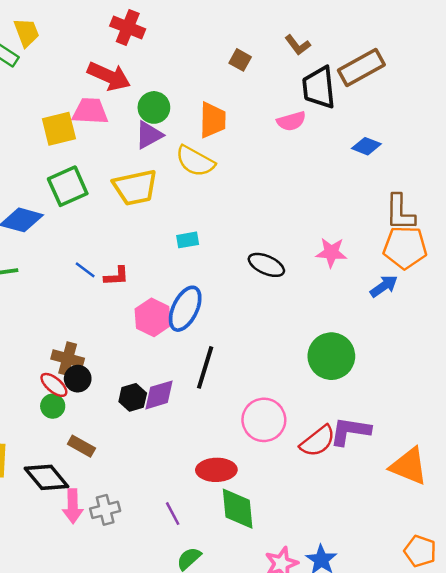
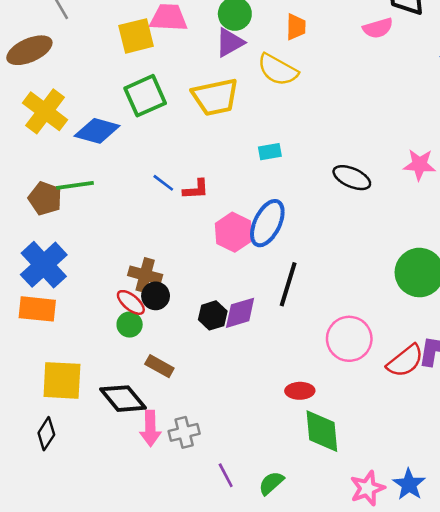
orange trapezoid: (213, 120) -> (296, 27), size x0.7
red ellipse: (216, 470) -> (300, 391), size x0.7
purple line: (173, 514) -> (226, 475), moved

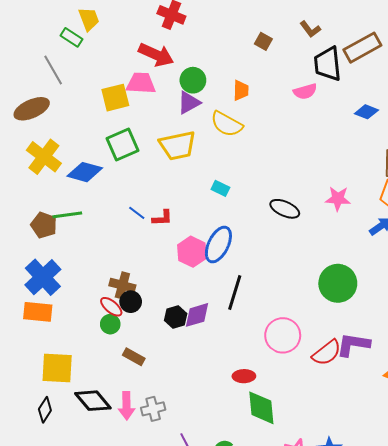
cyan rectangle: (270, 152) -> (220, 188), turned 36
black diamond: (123, 399) -> (93, 401), moved

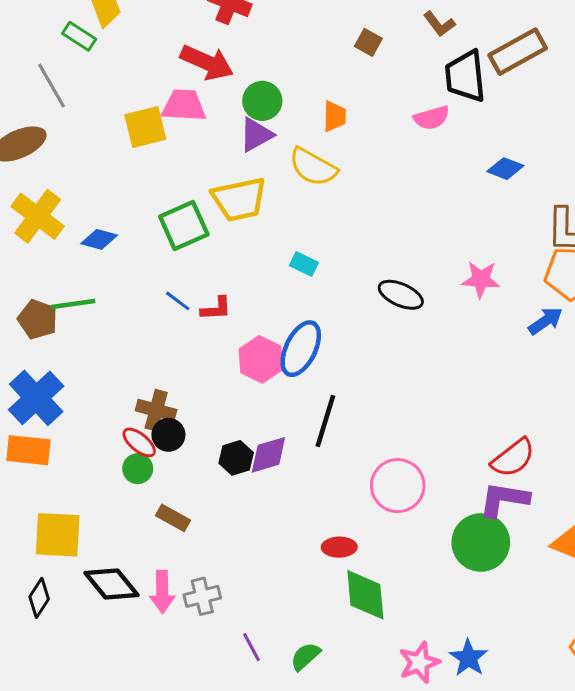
blue diamond: (366, 112) -> (505, 169), moved
green square: (122, 144) -> (184, 226), moved
blue diamond: (85, 172) -> (99, 239), size x0.7
green circle: (338, 283) -> (481, 542), moved
red semicircle: (327, 353) -> (513, 458), moved

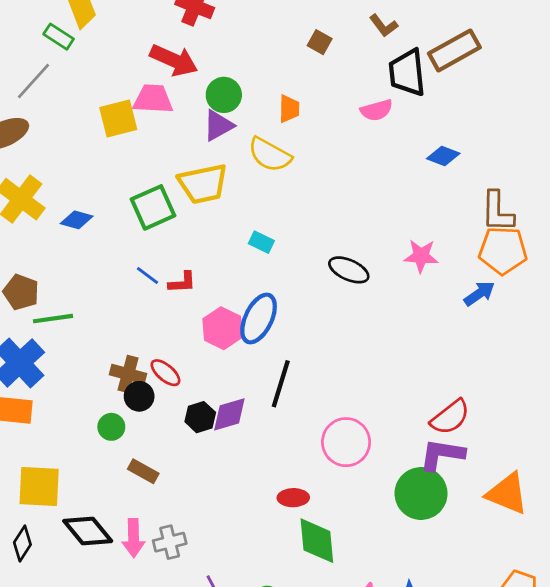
gray line: (51, 86) -> (34, 81), turned 72
green line: (73, 304) -> (53, 319), moved
red ellipse: (139, 442) -> (165, 373), moved

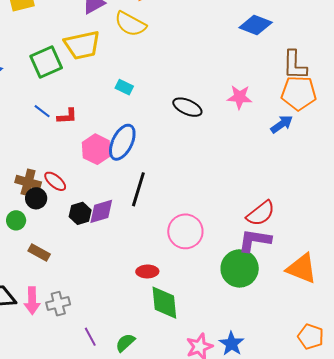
blue diamond: (443, 156) -> (256, 25), size x1.4

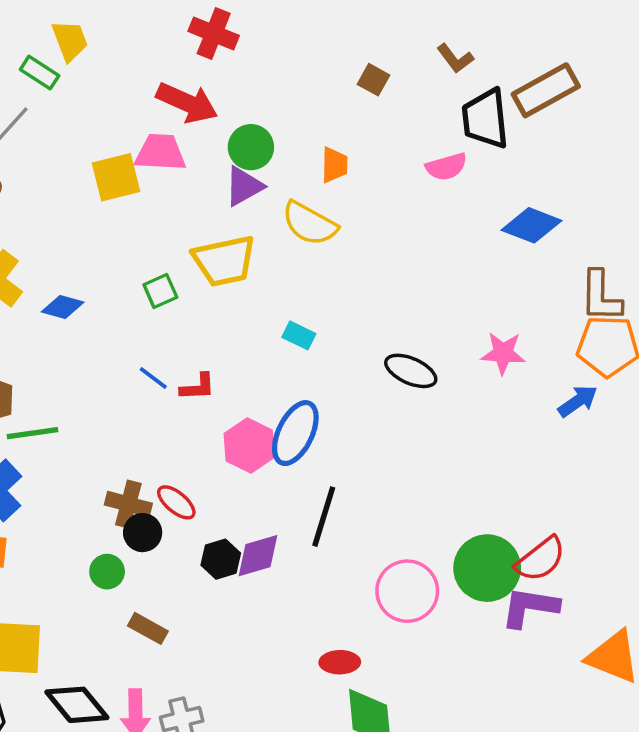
green square: (46, 62) -> (160, 291), size x0.6
green circle: (240, 268) -> (487, 568), moved

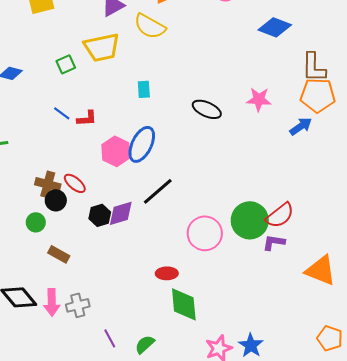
cyan rectangle: (299, 335) -> (144, 89), turned 60
black line: (324, 517) -> (158, 191), turned 32
purple L-shape: (530, 607) -> (274, 242), size x0.7

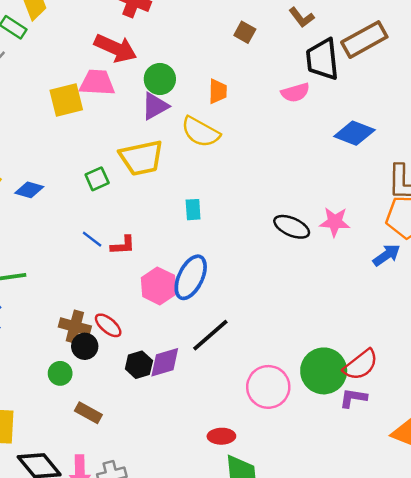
black ellipse: (207, 109) -> (292, 227), moved

